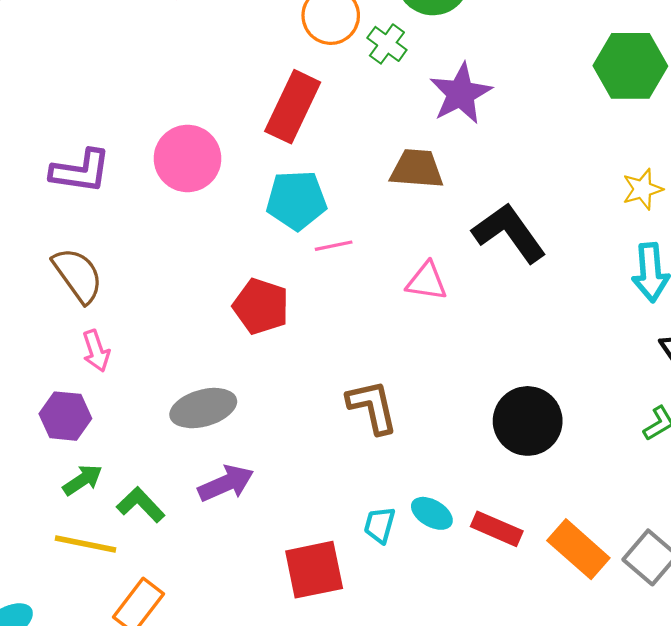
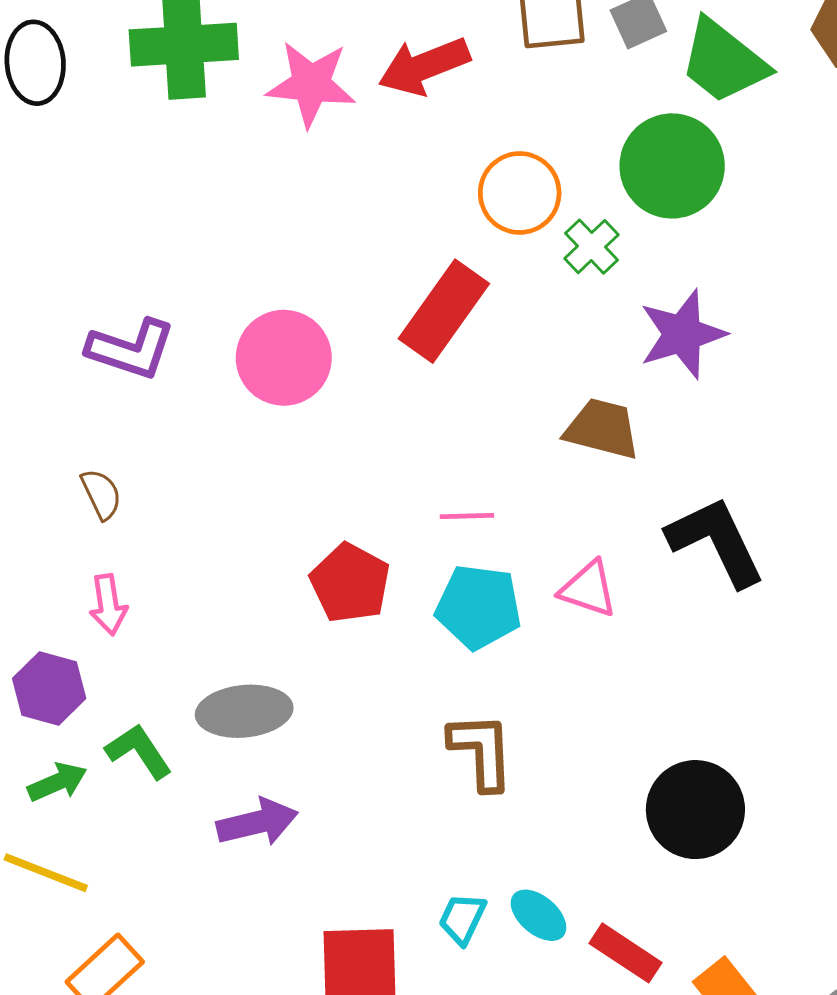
cyan pentagon: (296, 200) -> (479, 607), moved
brown semicircle: (78, 275) -> (101, 494), size x0.6
green L-shape: (141, 505) -> (139, 751), moved

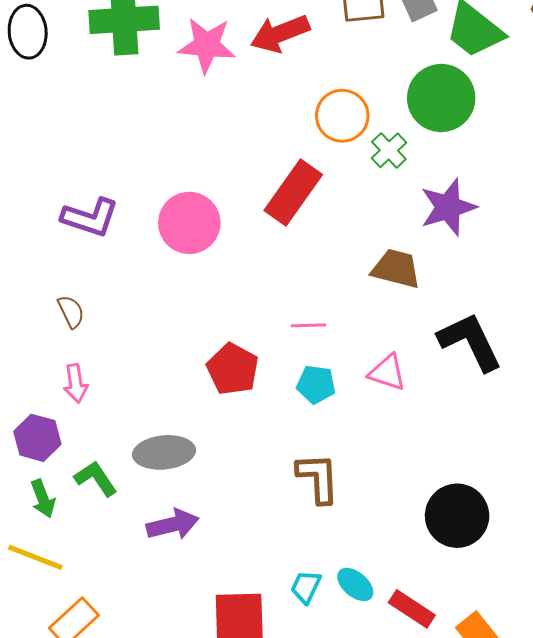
cyan pentagon: (479, 607) -> (316, 384), size x0.7
green arrow: (57, 782) -> (43, 499), turned 93

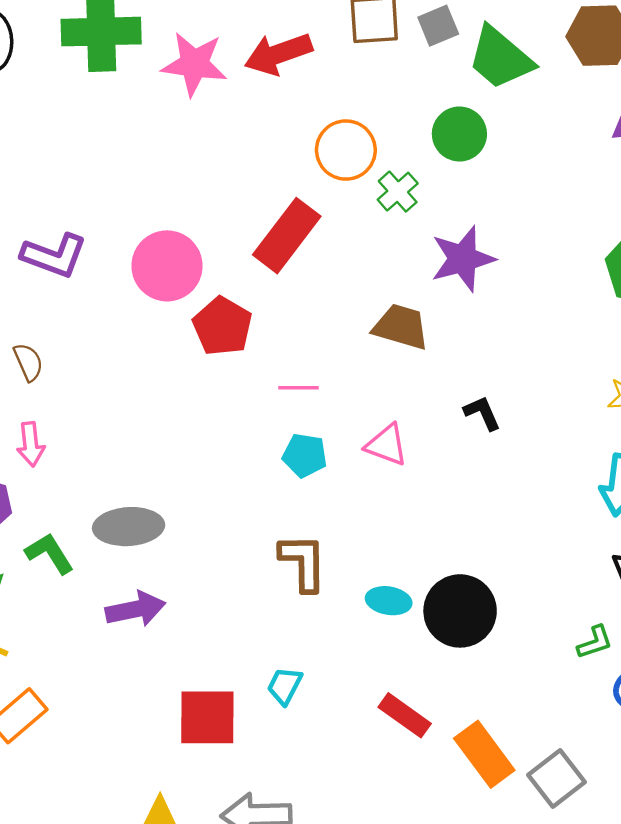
green circle: (441, 98) -> (459, 134), size x0.7
black L-shape: (470, 342) -> (482, 413), size x0.5
red pentagon: (233, 369) -> (222, 326), moved
cyan ellipse: (355, 584) -> (389, 601), moved, turned -33

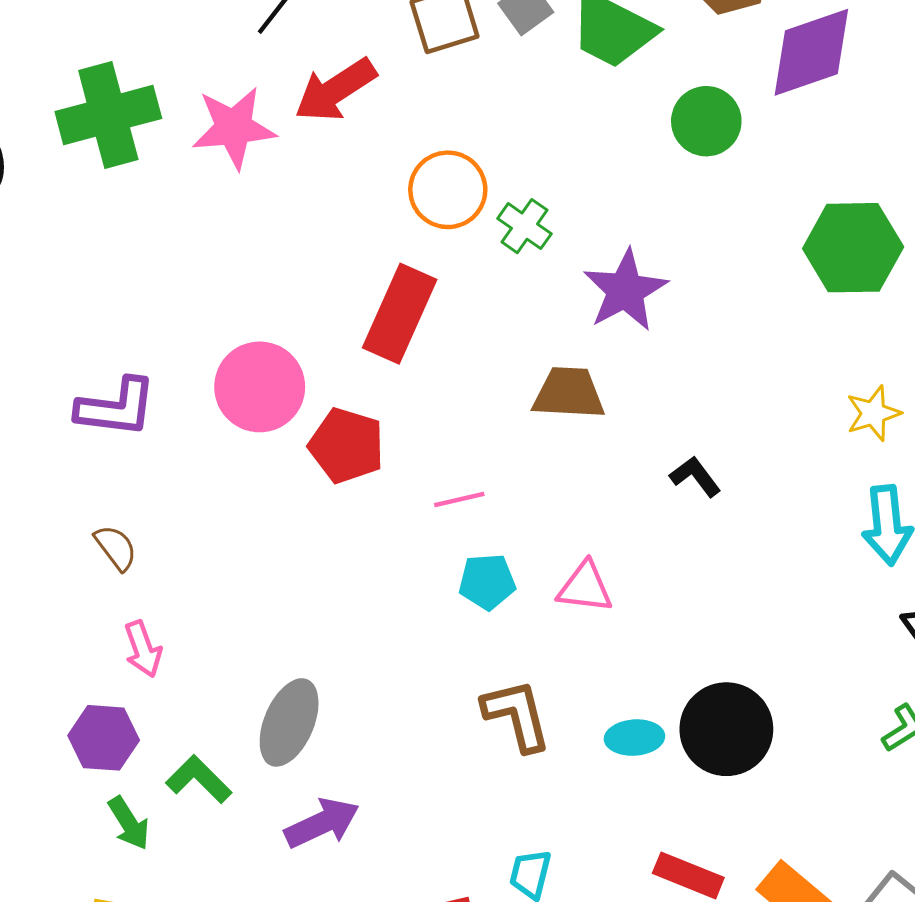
green circle: (459, 134) -> (706, 121), moved
pink triangle: (387, 445) -> (585, 587), moved
gray ellipse: (129, 527) -> (289, 722), turned -50

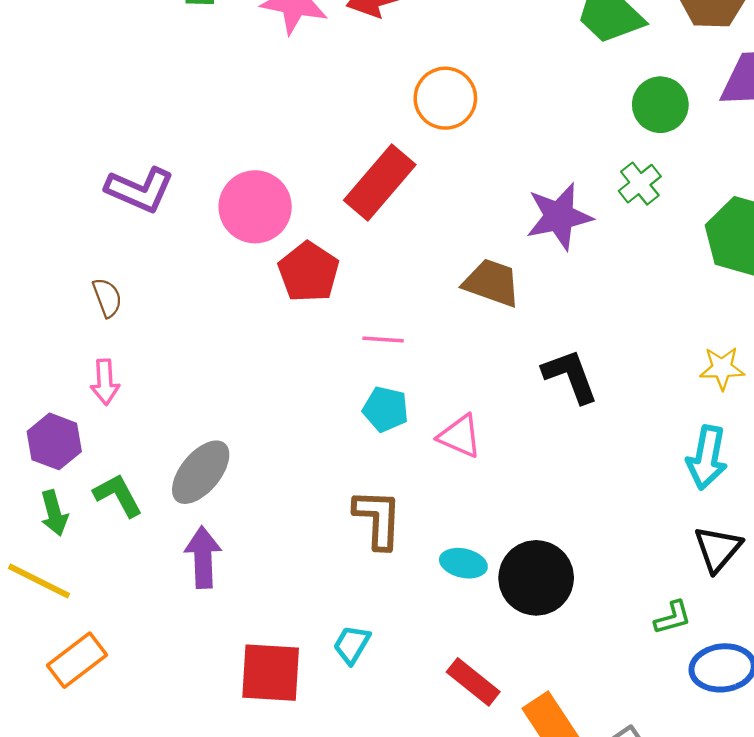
green cross: (525, 226) -> (640, 184), moved
black L-shape: (695, 476) -> (570, 376), size x1.5
purple arrow: (322, 823) -> (203, 557), turned -84

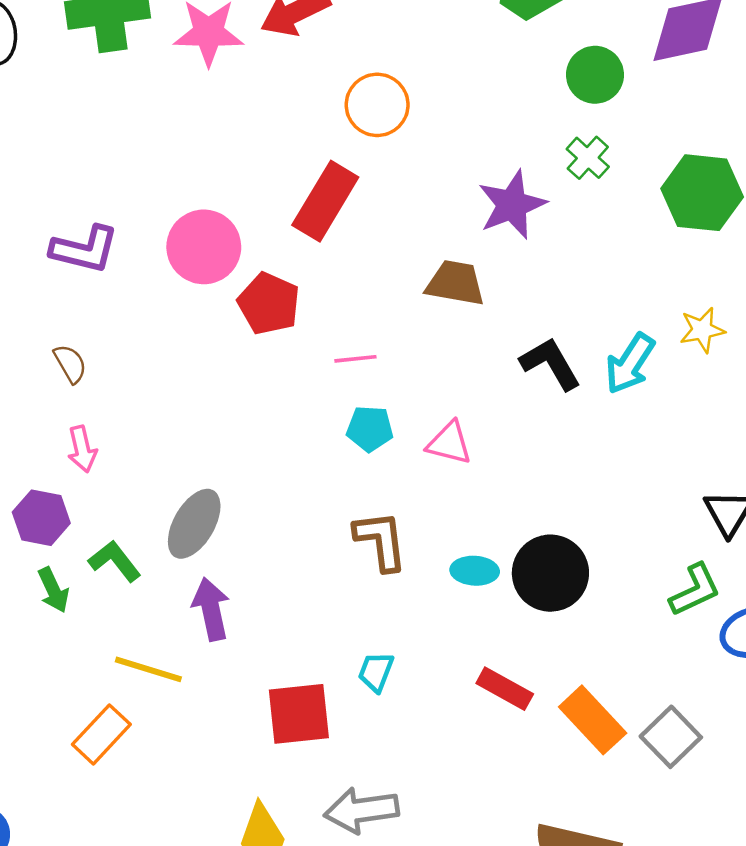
cyan arrow: (707, 458) -> (630, 364), moved, turned 32
yellow line: (39, 581) -> (148, 669), moved
green L-shape: (673, 618) -> (695, 590), size x1.4

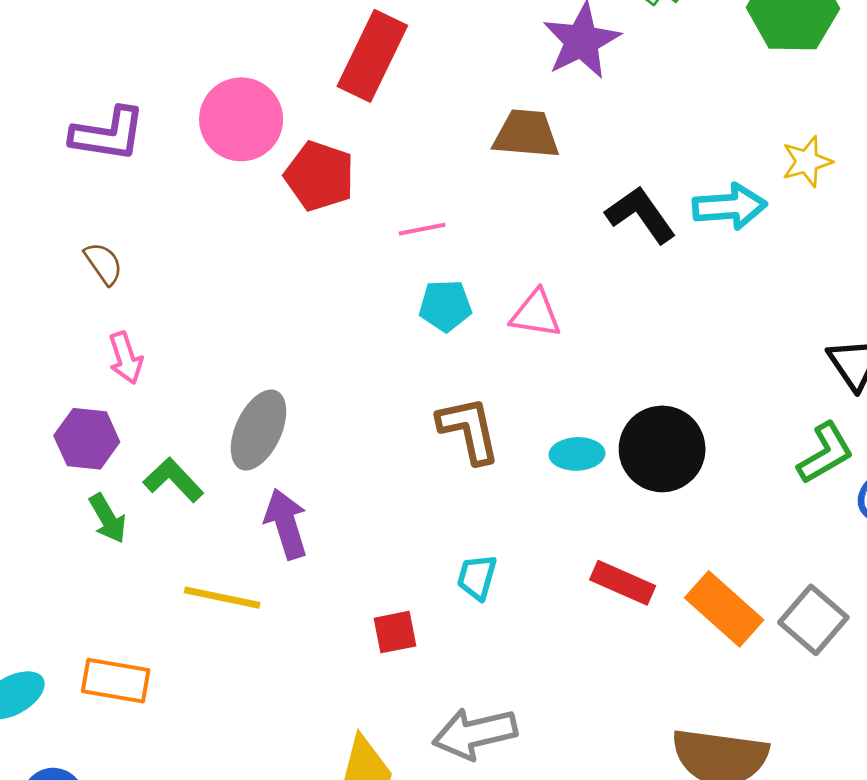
cyan arrow: (630, 364) -> (730, 207), turned -122
red square: (299, 714) -> (395, 632), size x0.6
orange rectangle: (101, 734) -> (116, 681), moved, turned 62

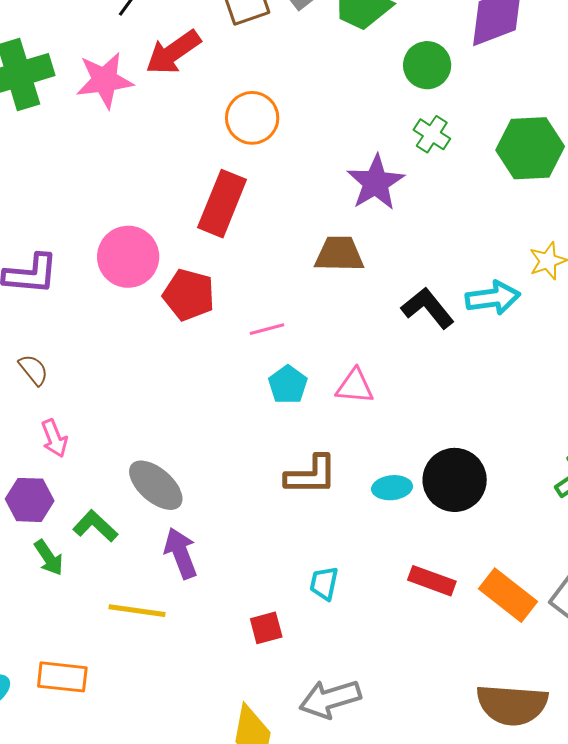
cyan pentagon: (445, 306) -> (288, 385), turned -30
gray ellipse: (258, 430) -> (156, 485), turned -70
brown L-shape: (469, 430) -> (311, 475), turned 106

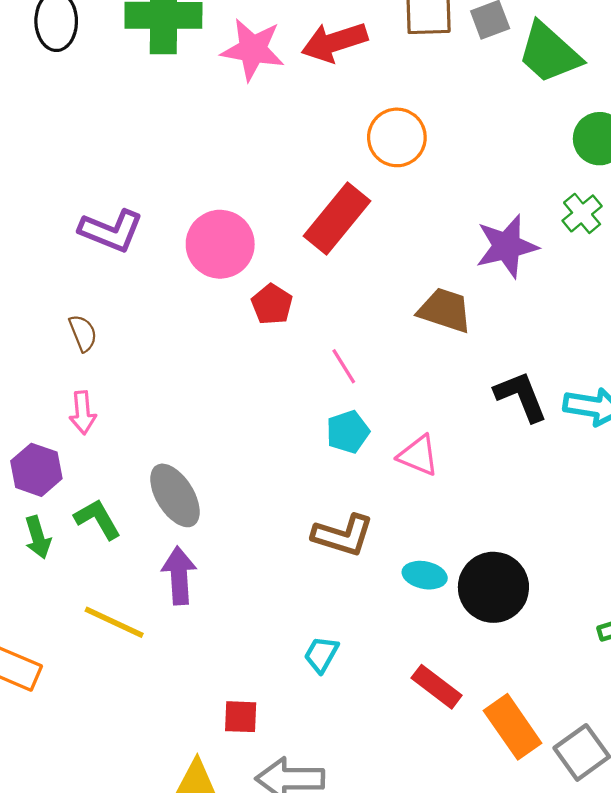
red pentagon: (189, 295) -> (272, 304), size x0.7
pink line: (267, 329) -> (344, 366), turned 56
red square: (266, 628) -> (241, 717), moved

